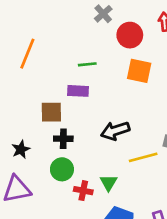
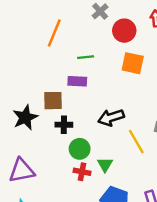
orange line: (27, 54) -> (54, 33), moved
black star: (21, 149) -> (25, 117), moved, size x1.5
yellow line: (143, 157) -> (136, 142), turned 75
green circle: (62, 169) -> (80, 149), moved

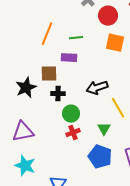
orange line: (54, 33) -> (47, 34), moved
green triangle: (105, 165) -> (104, 129), moved
red cross: (82, 172) -> (73, 133), turned -32

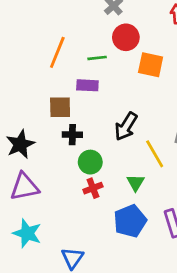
red circle: (108, 16) -> (126, 37), moved
black star: (26, 88) -> (20, 144), moved
black arrow: (97, 88) -> (126, 126), turned -40
blue pentagon: (100, 157) -> (130, 221), turned 30

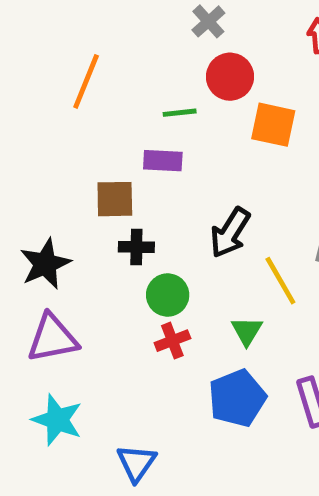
orange line: (57, 52) -> (86, 81), moved

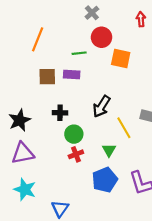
brown square: (115, 199) -> (47, 77), moved

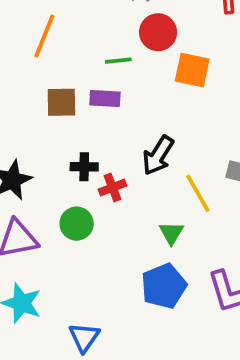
green circle: (74, 134) -> (77, 224), moved
red cross: (76, 154) -> (113, 188), moved

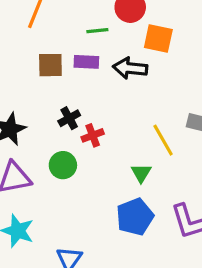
black arrow: (158, 155) -> (130, 68), moved, turned 64
black cross: (84, 167) -> (69, 118), turned -30

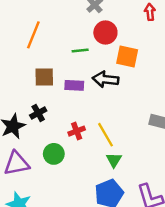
purple rectangle: (86, 62) -> (74, 85), moved
black cross: (69, 118) -> (38, 113), moved
yellow line: (163, 140) -> (105, 135), moved

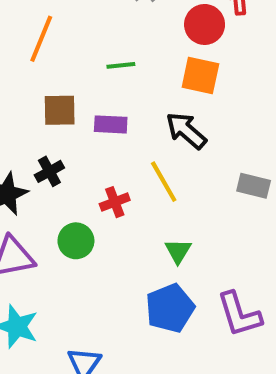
red circle: (105, 32) -> (205, 24), moved
black arrow: (105, 79) -> (186, 131), moved, turned 35
yellow line: (105, 135) -> (164, 182), moved

